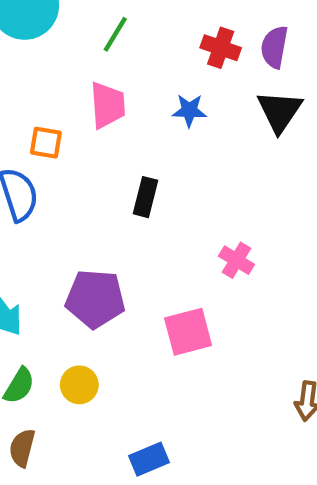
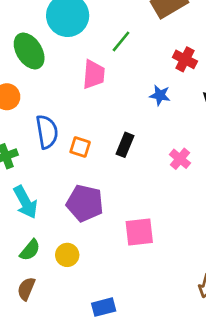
pink trapezoid: (108, 105) -> (94, 74), moved
orange square: (46, 143) -> (80, 147), moved
pink cross: (237, 260) -> (180, 159), moved

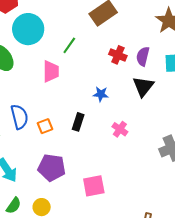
blue star: (160, 95) -> (101, 94), moved
orange square: (80, 147) -> (45, 126), turned -35

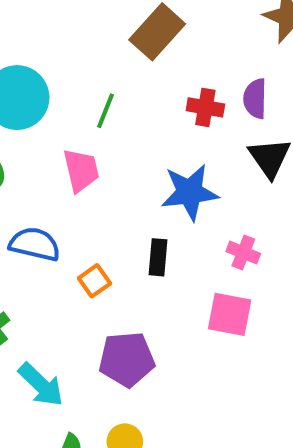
blue star: (101, 94) -> (190, 192), size x1.8
blue semicircle: (19, 117) -> (35, 244), moved, turned -50
pink square: (94, 186) -> (230, 314), moved, turned 35

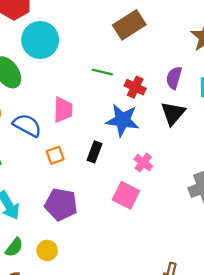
red cross: (205, 107) -> (135, 87), moved
green line: (105, 111) -> (102, 72), moved, turned 66
pink trapezoid: (81, 170) -> (63, 110), moved

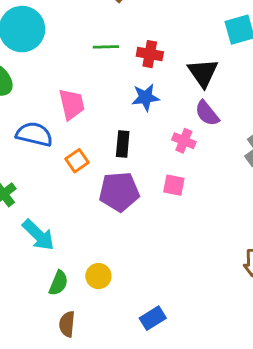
purple semicircle: (174, 78) -> (207, 113), moved, turned -40
blue star: (122, 120) -> (146, 97), size x0.7
pink square: (126, 195) -> (174, 185), size x0.7
purple pentagon: (61, 204) -> (119, 192), moved

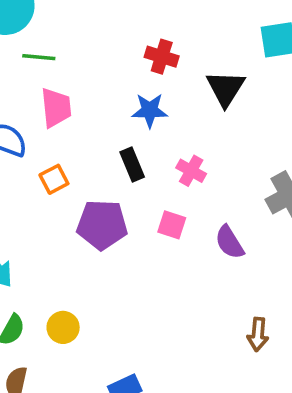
green line: (106, 47) -> (39, 57), moved
purple semicircle: (207, 113) -> (229, 242), moved
black rectangle: (123, 144) -> (132, 164), moved, turned -35

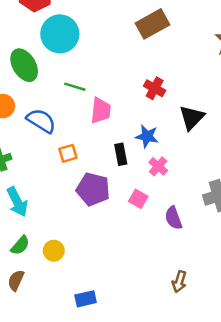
green line: (39, 57) -> (75, 87), moved
pink trapezoid: (56, 108) -> (101, 110), moved
blue star: (150, 110) -> (147, 136), moved

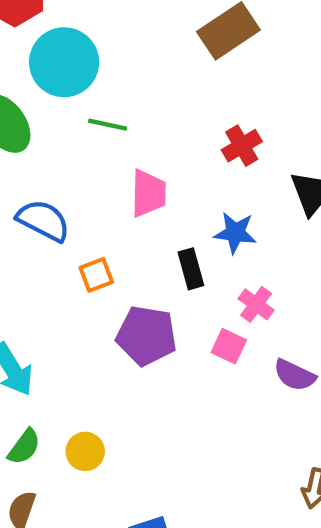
green line: (75, 87) -> (108, 125), moved
red cross: (155, 88) -> (242, 146), turned 35
pink cross: (158, 166) -> (256, 304), moved
purple semicircle: (173, 218) -> (295, 375), turned -40

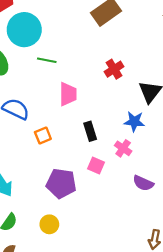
blue star: (235, 233) -> (134, 122), moved
purple pentagon: (146, 336) -> (61, 183), moved
pink square: (229, 346) -> (96, 165), moved
yellow circle: (85, 451) -> (49, 224), moved

